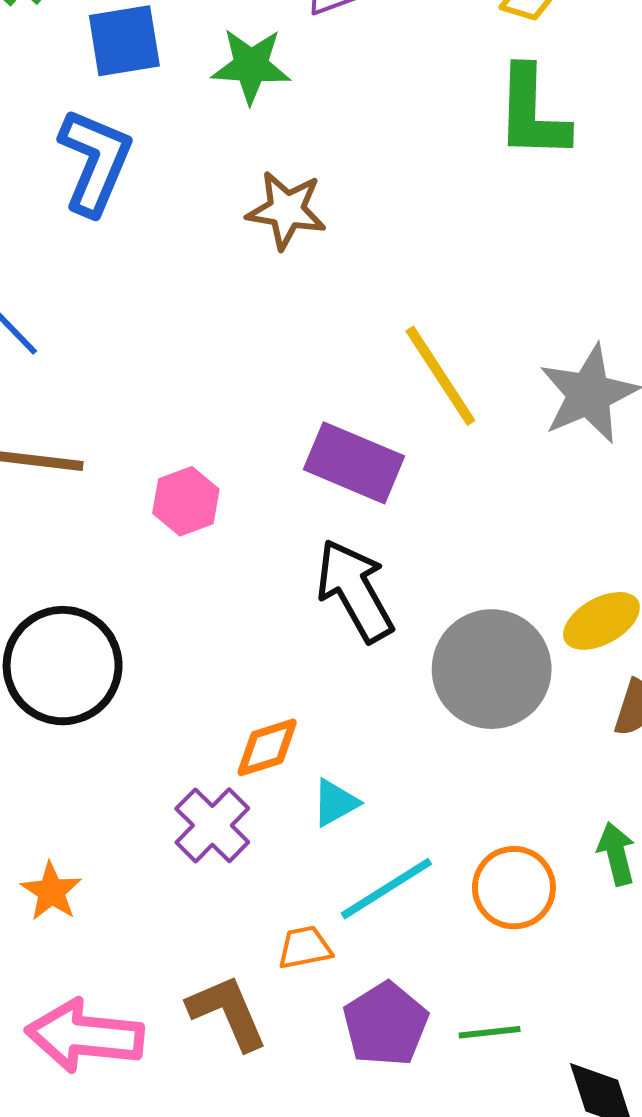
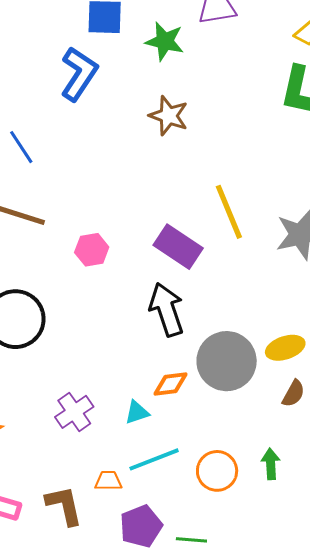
orange diamond: (267, 747) -> (170, 384), moved

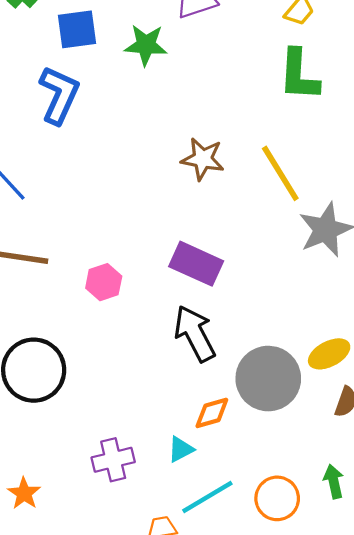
brown star: (169, 116) -> (203, 159), moved
yellow line: (229, 212) -> (280, 173), moved
purple cross: (74, 412) -> (113, 460), turned 30

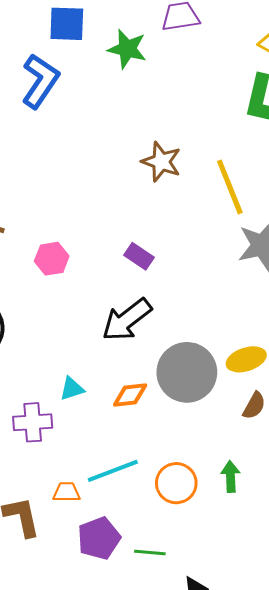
purple rectangle: (196, 264) -> (139, 256), size x0.6
black arrow: (195, 333) -> (127, 320), turned -110
cyan triangle: (181, 449) -> (72, 389), moved

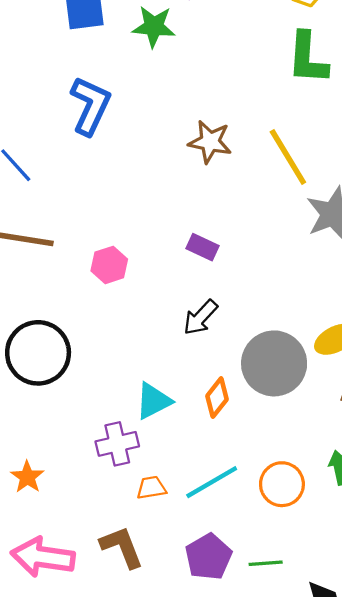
blue L-shape: (40, 81) -> (90, 106), moved
black arrow: (127, 320) -> (200, 317), size x0.7
cyan triangle: (72, 389) -> (153, 401), size x1.4
orange diamond: (130, 395) -> (217, 398), turned -36
orange trapezoid: (66, 492) -> (151, 488), moved

